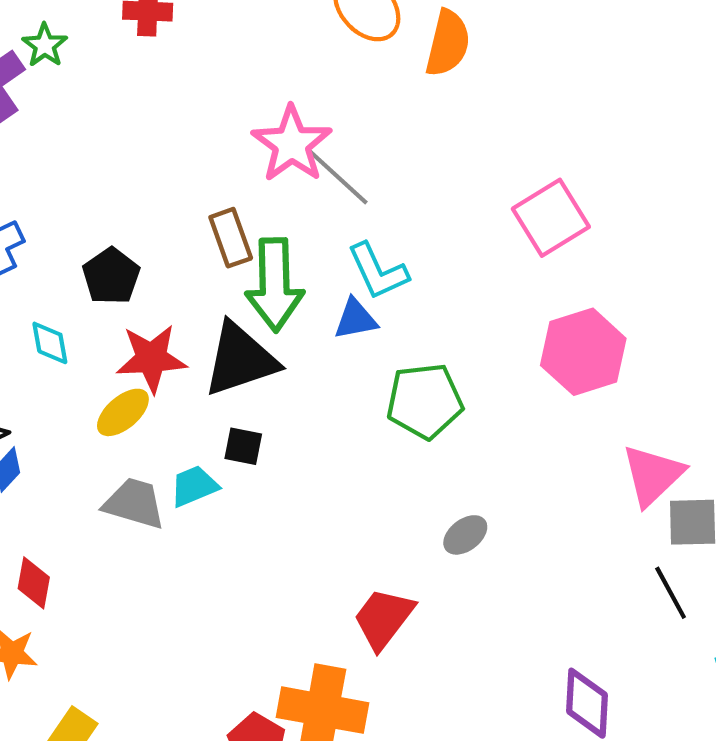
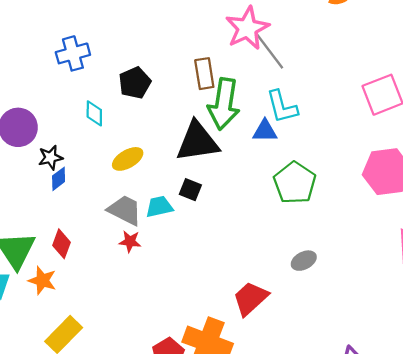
red star: (151, 358) -> (130, 241), moved, size x0.6
green pentagon: (425, 401) -> (295, 183), turned 30

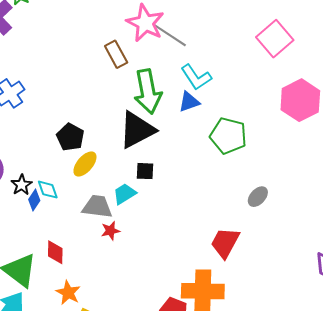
brown rectangle: (204, 74) -> (116, 54), moved
black pentagon: (135, 83) -> (70, 137), moved
cyan diamond: (94, 113) -> (48, 190), moved
orange star: (42, 280) -> (68, 293), moved, turned 30

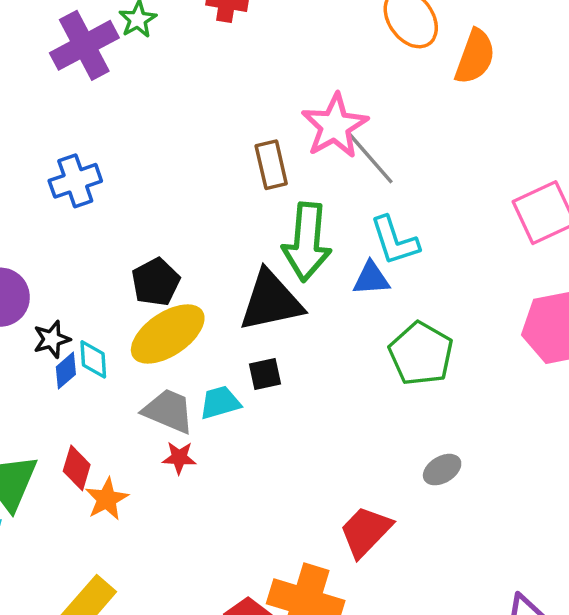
yellow ellipse: (85, 164) -> (168, 334), size x1.6
black square: (145, 171) -> (265, 374), turned -30
orange star: (68, 293) -> (107, 499), moved

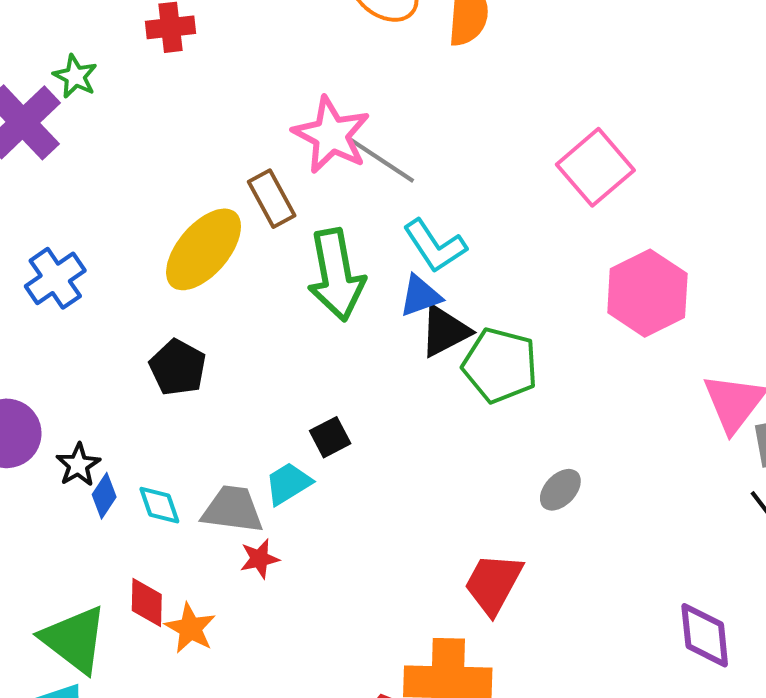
black triangle: (271, 301) -> (445, 331), moved, size x0.7
yellow ellipse: (168, 334) -> (204, 249), moved
cyan diamond: (93, 359) -> (159, 505), moved

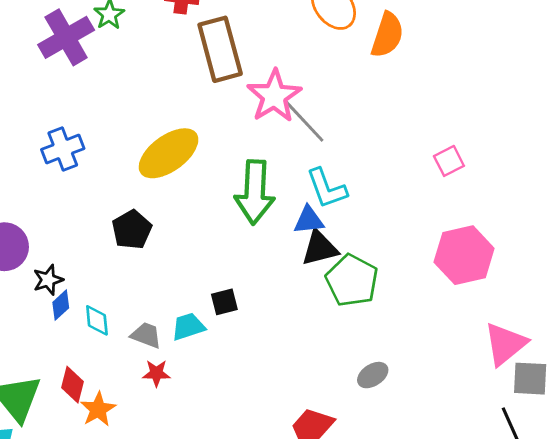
pink square: (595, 167) -> (449, 161), size x0.6
brown rectangle: (272, 199) -> (220, 49), moved, size x1.6
gray trapezoid: (233, 509) -> (146, 335), size x0.7

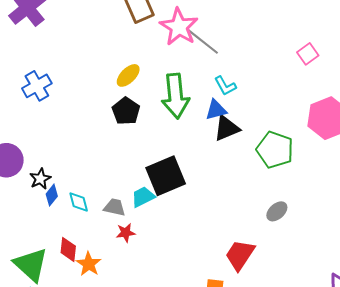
yellow ellipse: (169, 153) -> (128, 75), moved, size x0.6
cyan L-shape: (327, 188) -> (225, 86), size x0.7
black pentagon: (132, 230) -> (126, 111), moved
green pentagon: (352, 280) -> (275, 150), moved
black square: (224, 302) -> (166, 176), size x2.0

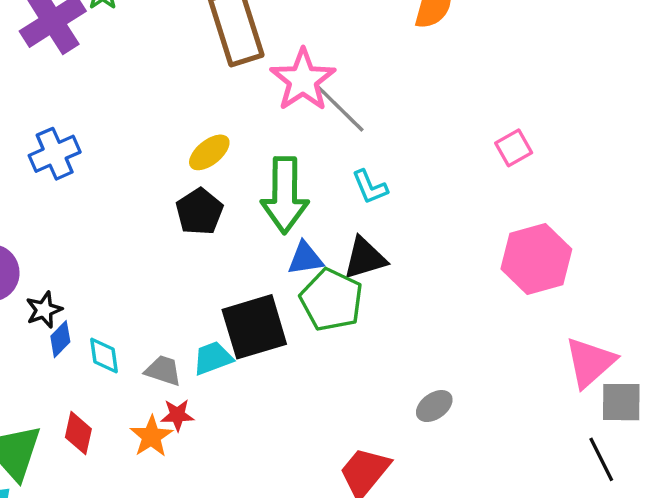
blue triangle: (216, 110) -> (305, 258), moved
green pentagon: (275, 150) -> (331, 300), moved
orange star: (89, 264) -> (151, 437), moved

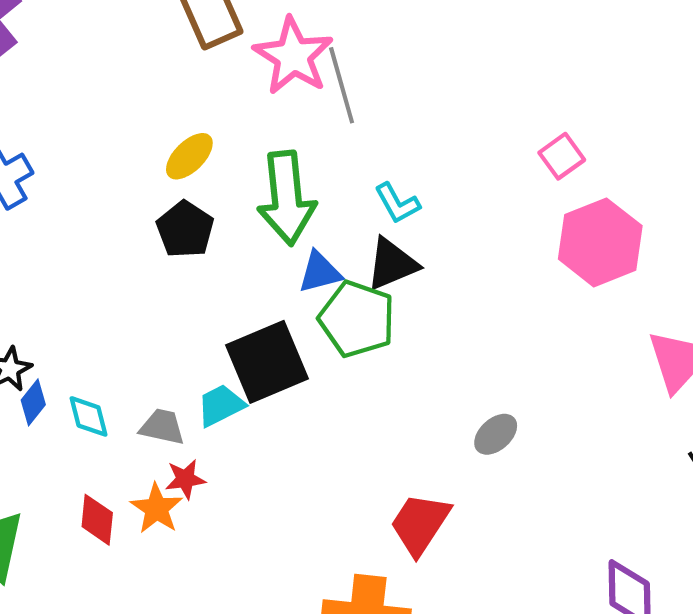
gray line: (340, 108) -> (342, 85), turned 36
pink square: (514, 148) -> (562, 156), moved
cyan L-shape: (370, 187) -> (397, 203), moved
red diamond: (78, 433) -> (97, 520), moved

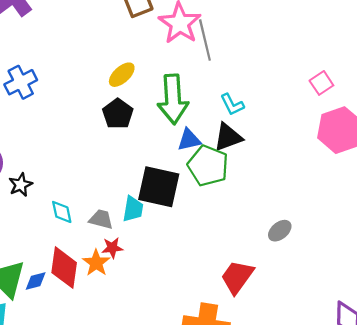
black square: (267, 362) -> (159, 187), turned 33
blue diamond: (33, 402) -> (36, 281), moved, turned 35
cyan trapezoid: (221, 405) -> (133, 209), turned 124
red diamond: (97, 520) -> (64, 268), size x1.5

